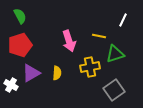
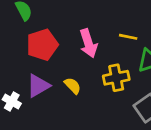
red pentagon: (20, 45) -> (42, 45), moved
yellow semicircle: (57, 73) -> (73, 86), turned -48

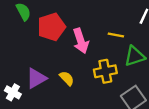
red pentagon: (42, 45) -> (51, 27), moved

